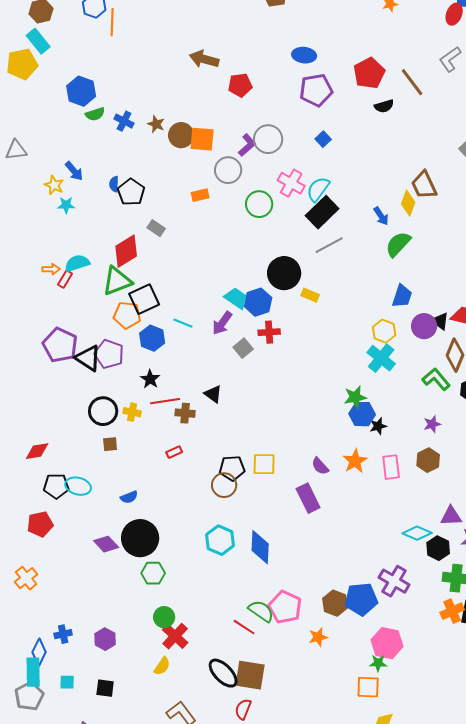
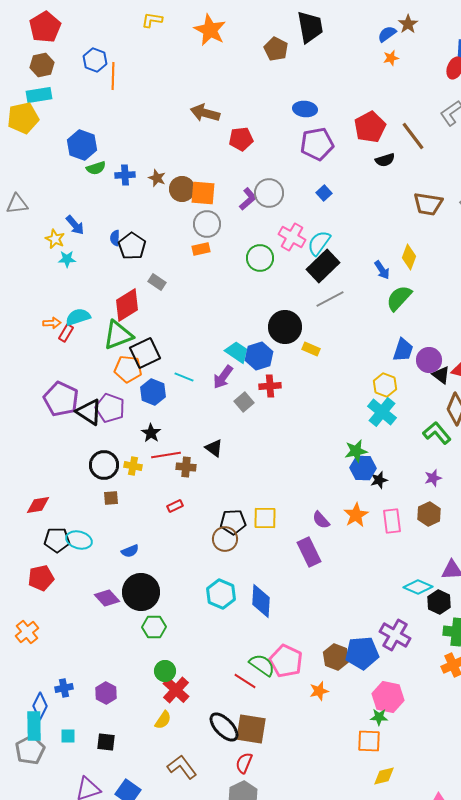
cyan rectangle: (38, 41) -> (39, 95), turned -60
blue cross: (124, 121) -> (125, 175), turned -30
gray circle: (228, 170) -> (207, 224), moved
brown trapezoid: (424, 185) -> (428, 204), moved, turned -56
purple circle: (424, 326) -> (429, 360), moved

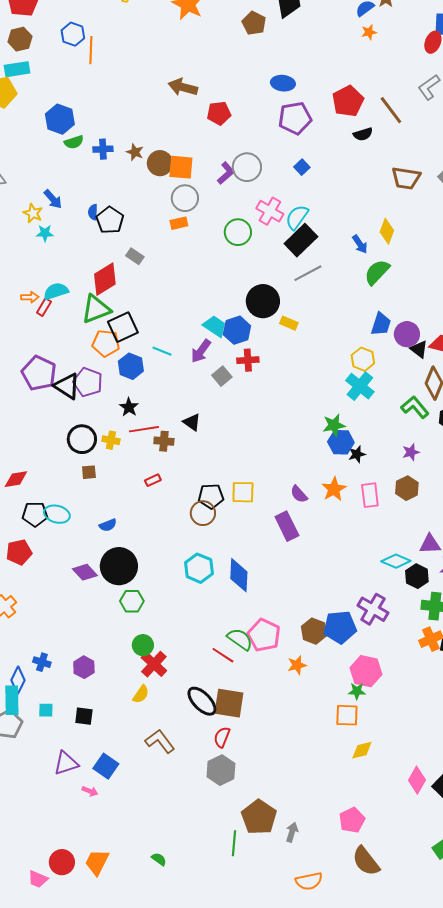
blue cross: (64, 688) -> (42, 662), turned 30

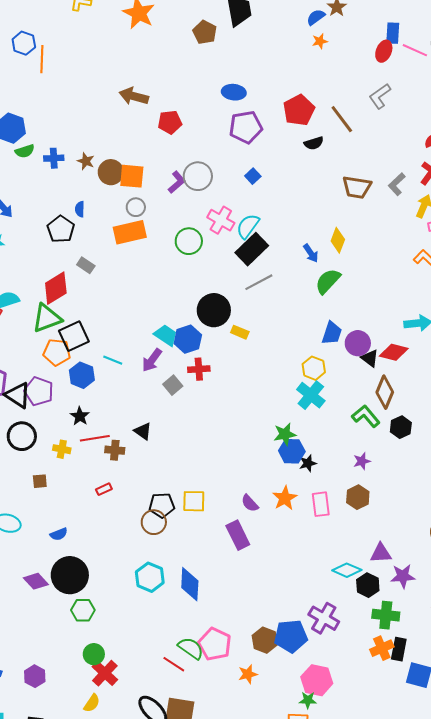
gray circle: (185, 198) -> (136, 207), size x0.7
blue semicircle: (93, 212) -> (80, 209), moved
orange rectangle: (179, 223) -> (130, 232), size x1.8
black circle: (82, 439) -> (22, 436), moved

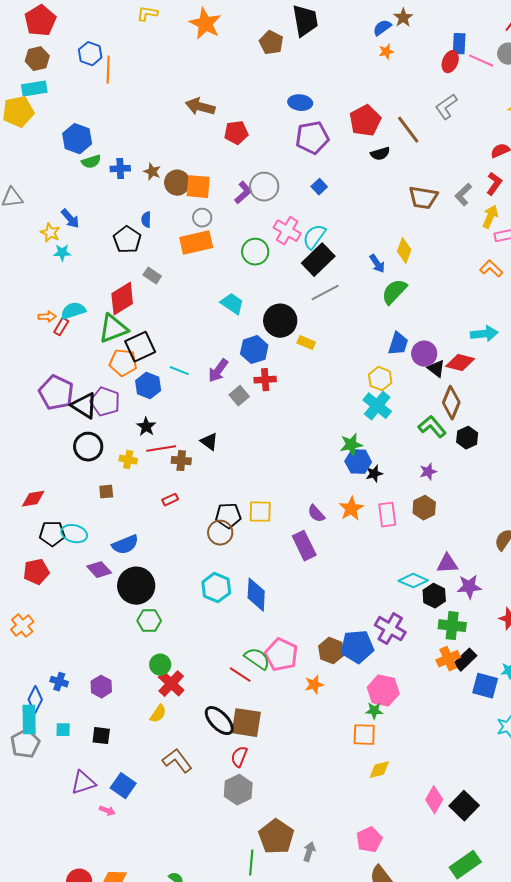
cyan trapezoid: (166, 335) -> (232, 304), moved
blue semicircle: (59, 534) -> (125, 545), size x1.5
purple diamond: (36, 581) -> (99, 570), moved
black rectangle: (399, 649) -> (465, 660), turned 35

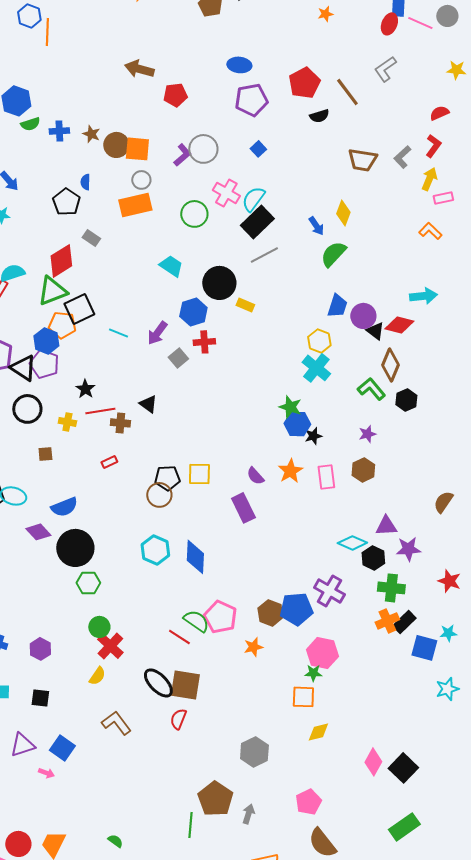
blue hexagon: (148, 386) -> (46, 341), moved
green star: (351, 445) -> (290, 407), turned 30
gray hexagon: (238, 790) -> (254, 752), moved

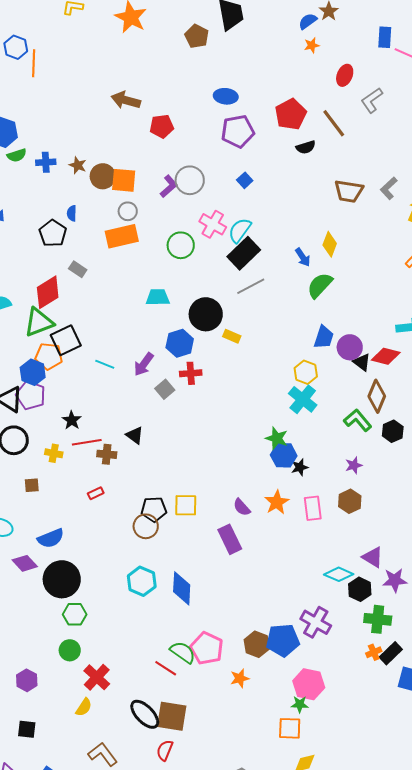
red ellipse: (389, 24) -> (345, 75), moved
cyan trapezoid: (171, 266) -> (158, 297), turned -35
purple triangle: (386, 526) -> (373, 557), turned 35
orange cross: (387, 621) -> (374, 652), size x0.7
green circle: (99, 627) -> (70, 650), moved

